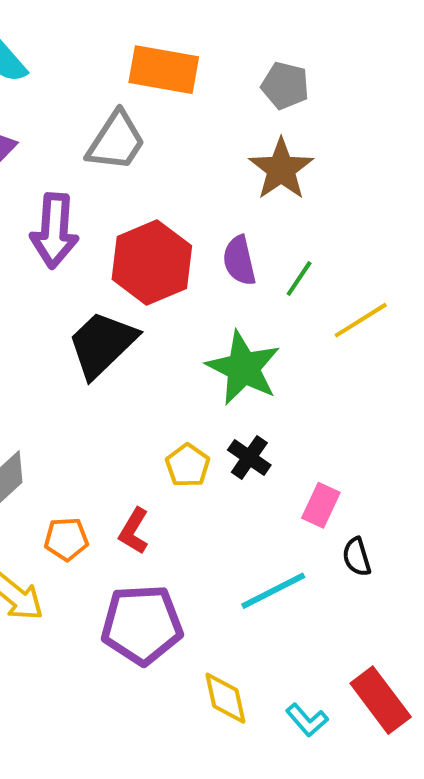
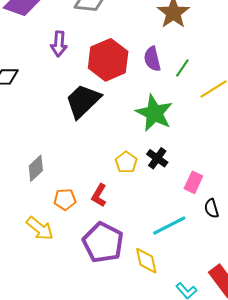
purple arrow: (54, 231) -> (59, 44), size x0.7
purple pentagon: (142, 625) -> (103, 243), turned 30
yellow diamond: (225, 698) -> (146, 261), moved

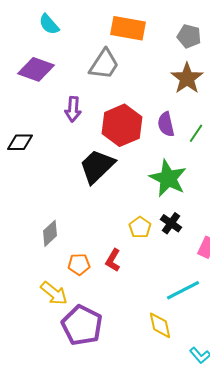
purple pentagon: (103, 243) -> (82, 325), moved

